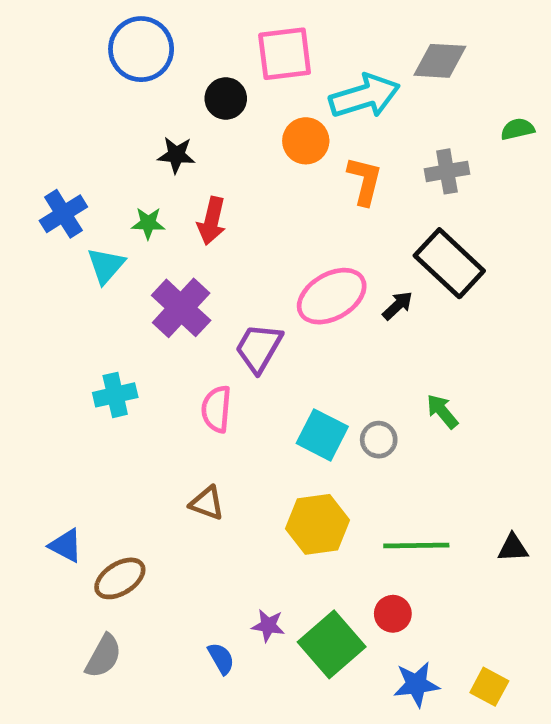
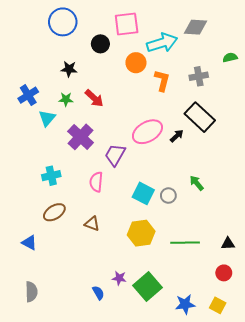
black star: (176, 155) -> (69, 69), moved
red arrow: (212, 221) -> (94, 98), turned -60
brown ellipse: (120, 578) -> (54, 212), moved
red circle: (393, 614) -> (224, 273), moved
gray semicircle: (103, 656) -> (31, 292), moved, turned -30

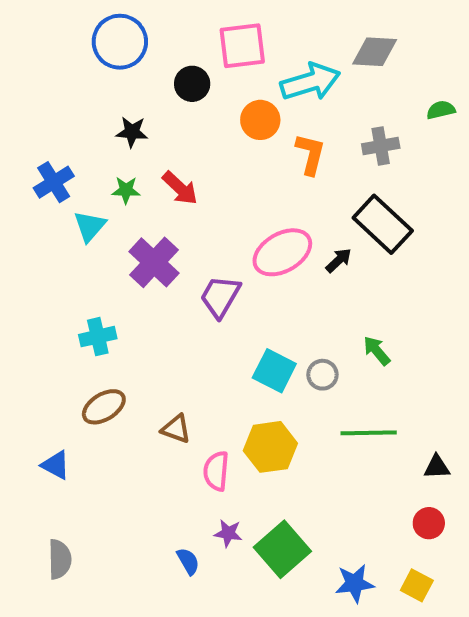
pink semicircle: (96, 182) -> (216, 471), moved
green line: (185, 243) -> (369, 433), moved

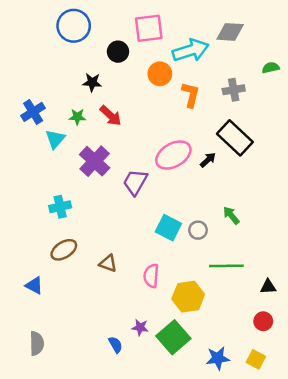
black star: (132, 132) -> (92, 82), moved
yellow hexagon: (270, 447) -> (188, 297), moved
pink semicircle: (216, 471) -> (151, 276), moved

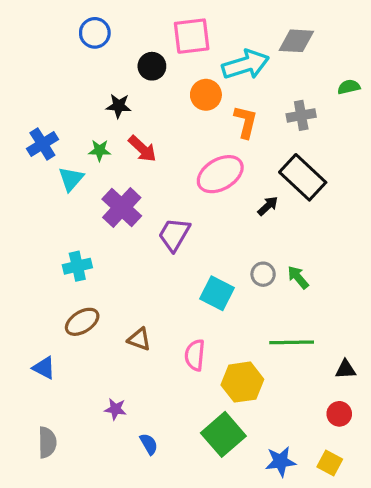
blue circle: (74, 26) -> (95, 33), size x0.7
pink ellipse: (173, 155) -> (220, 174), moved
gray circle: (198, 230) -> (263, 274), moved
purple star: (140, 327) -> (115, 409), moved

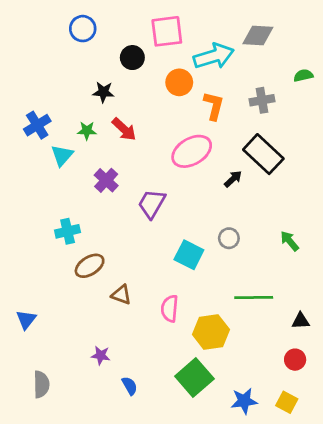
purple cross: (122, 207) -> (106, 180), size x0.7
green arrow: (298, 277) -> (290, 241), moved
brown ellipse: (82, 322) -> (90, 266), moved
blue triangle: (44, 368) -> (26, 320), moved, turned 40

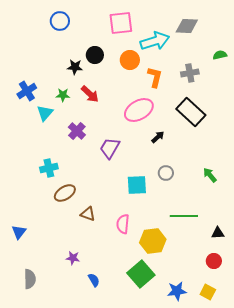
black circle: (132, 58) -> (95, 55), moved
black arrow: (233, 179) -> (158, 137), moved
cyan square: (189, 255) -> (137, 185), turned -30

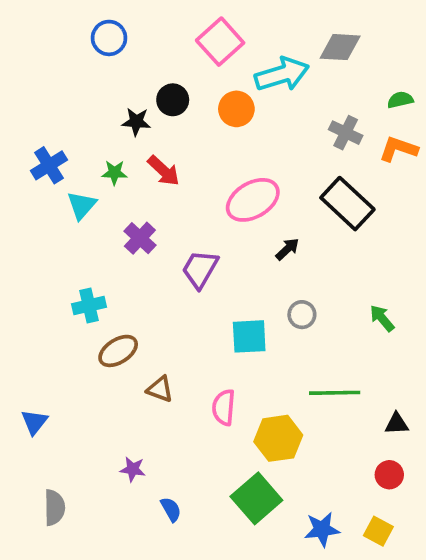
pink square: (121, 23) -> (220, 42), turned -35
gray cross: (190, 73) -> (346, 133), turned 36
orange L-shape: (155, 77) -> (398, 149), moved, turned -85

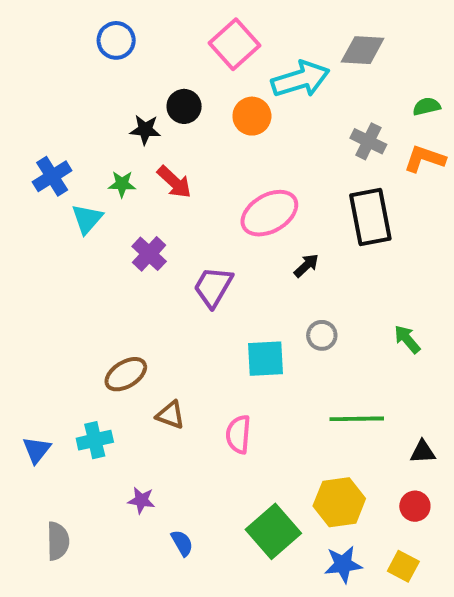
black rectangle: (347, 204) -> (370, 217), turned 36
cyan cross: (89, 305) -> (95, 440), moved
yellow hexagon: (278, 438) -> (339, 502), moved

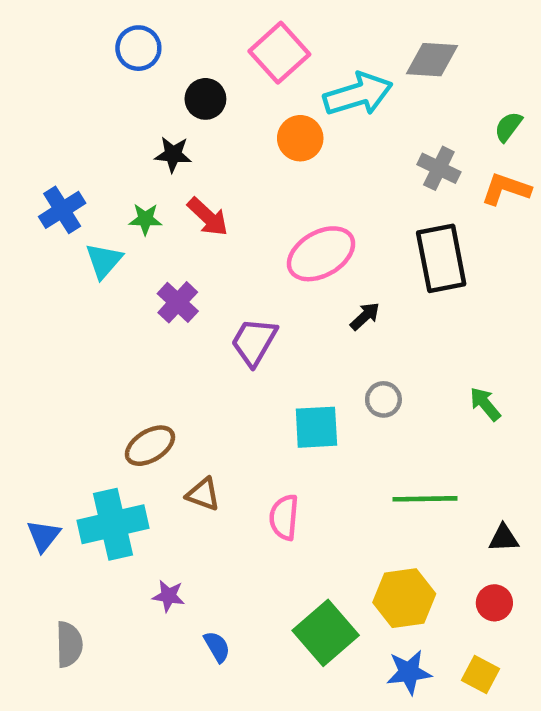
black circle: (184, 106) -> (205, 99), moved
green semicircle: (427, 106) -> (508, 127), turned -40
cyan cross: (95, 440) -> (113, 524), size x1.6

